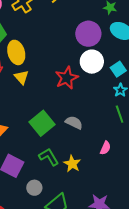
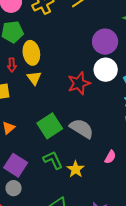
gray semicircle: (74, 123) -> (82, 129), size x1.4
gray circle: (34, 188) -> (14, 188), moved

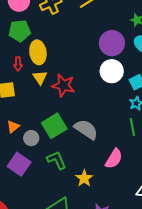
red star: (79, 83) -> (63, 85), moved, turned 30
pink semicircle: (110, 157) -> (114, 159), size x1.5
yellow star: (76, 169) -> (84, 178), moved
gray circle: (14, 188) -> (31, 138), moved

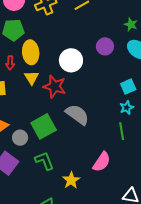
purple circle: (112, 43) -> (105, 46), size x0.7
white circle: (112, 71) -> (71, 60), moved
gray semicircle: (86, 129) -> (77, 115), moved

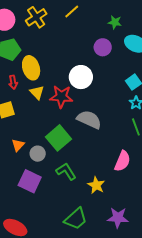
green star: (131, 24) -> (115, 22), moved
white circle: (71, 60) -> (81, 77), moved

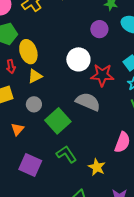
yellow triangle: (37, 92) -> (35, 76), turned 49
red star: (61, 97) -> (102, 75), moved
gray circle: (38, 154) -> (34, 104), moved

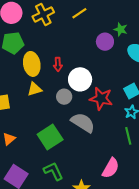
purple circle: (99, 29) -> (105, 42), moved
red arrow: (11, 67) -> (58, 64), moved
gray circle: (34, 104) -> (64, 97), moved

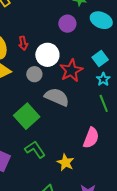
purple circle: (105, 42) -> (67, 24), moved
red star: (101, 98) -> (71, 70), turned -30

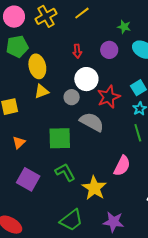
red arrow: (23, 43) -> (77, 51), moved
green square: (27, 116) -> (60, 138), turned 35
yellow star: (65, 163) -> (94, 188), size x1.4

